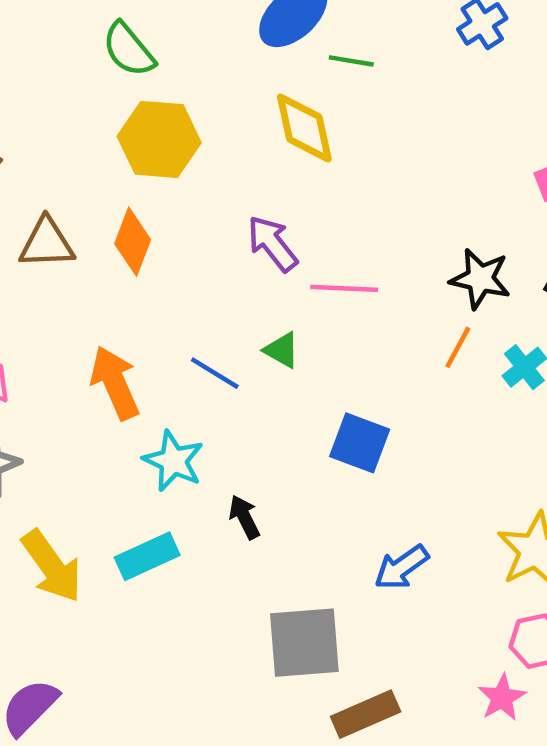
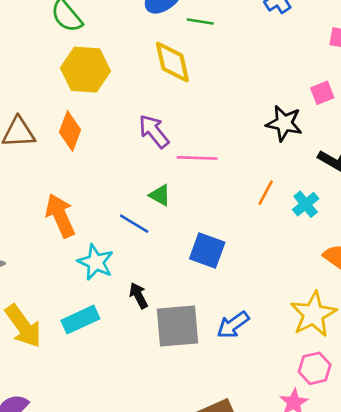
black star: (480, 279) -> (284, 123), moved
blue line: (215, 373) -> (134, 224), moved
gray square: (304, 643) -> (177, 326), moved

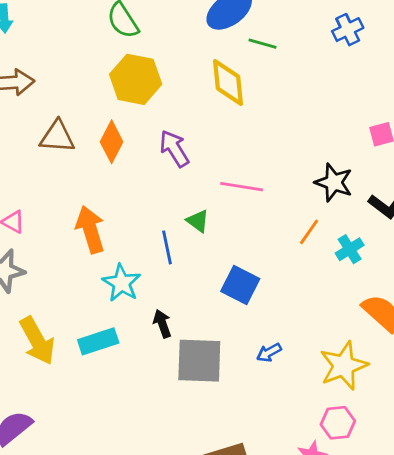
black star: (284, 123) -> (334, 182), moved
purple arrow: (154, 131) -> (174, 149), moved
blue line: (134, 224) -> (167, 247), turned 40
blue arrow: (233, 325) -> (269, 353), moved, size x0.7

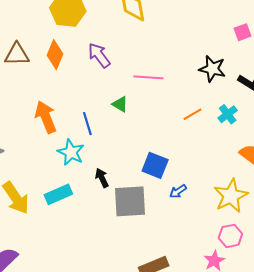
orange line: (309, 232) -> (192, 114), moved, turned 30
blue line: (167, 247) -> (87, 124), moved
blue square: (240, 285) -> (155, 165), moved

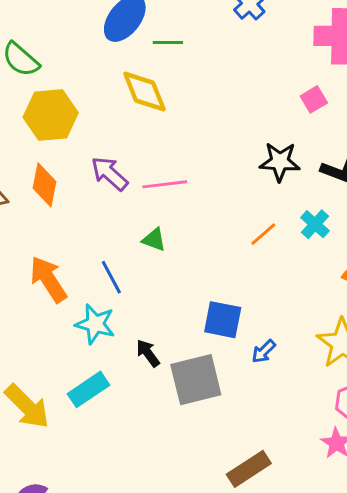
pink line: (148, 77) -> (165, 184), moved

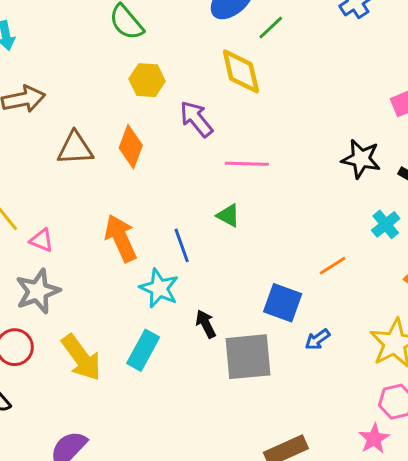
green line: (168, 43) -> (271, 28), turned -52
yellow hexagon: (51, 115) -> (147, 80), size x0.7
purple arrow: (109, 174) -> (196, 119), moved
orange line: (263, 234) -> (333, 266), moved
cyan rectangle: (89, 389) -> (143, 350), turned -36

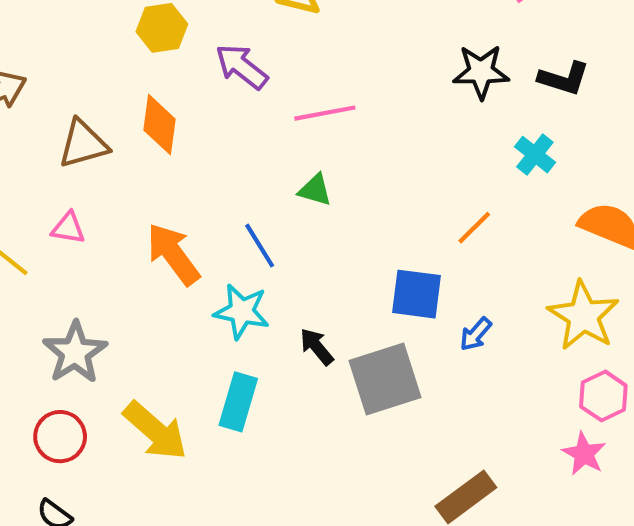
pink triangle: (42, 240) -> (68, 228), moved

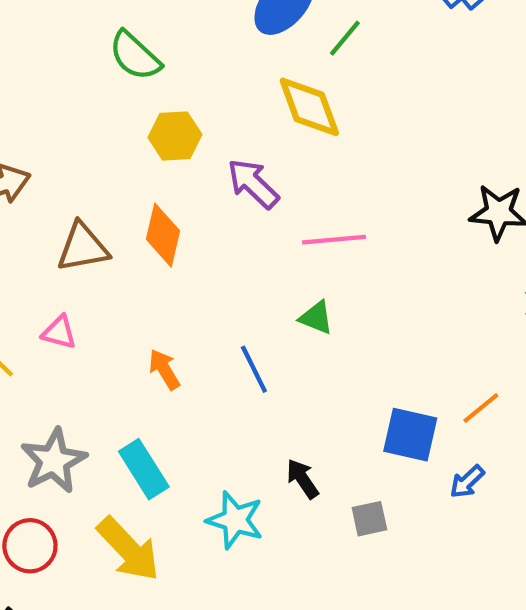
orange line: (474, 228) -> (481, 408), moved
orange arrow: (173, 254) -> (164, 369), size x0.6
cyan star: (242, 311) -> (235, 520), moved
gray square: (385, 379) -> (369, 519), size x0.5
cyan rectangle: (238, 402) -> (144, 469), moved, turned -54

